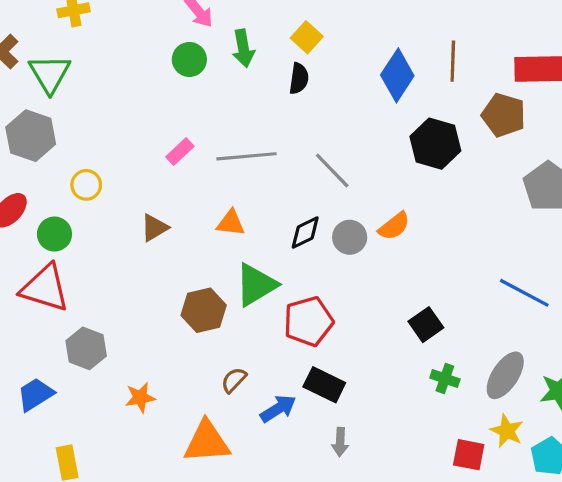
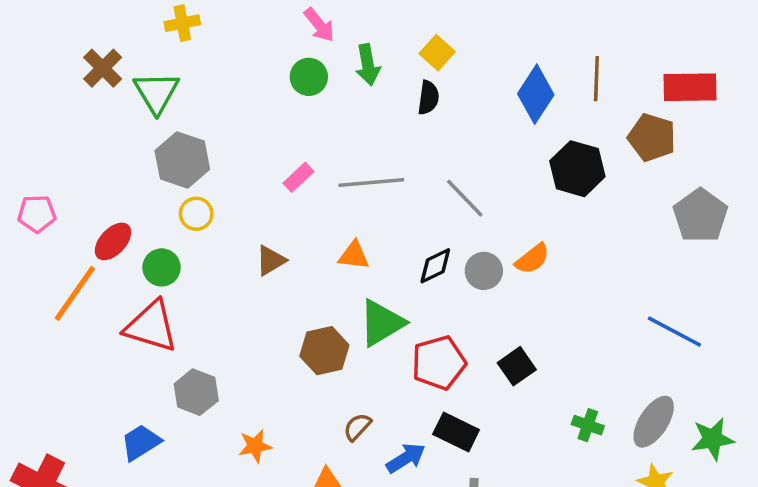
gray hexagon: (31, 136) -> (182, 160), moved
black square: (426, 325) -> (517, 366), moved

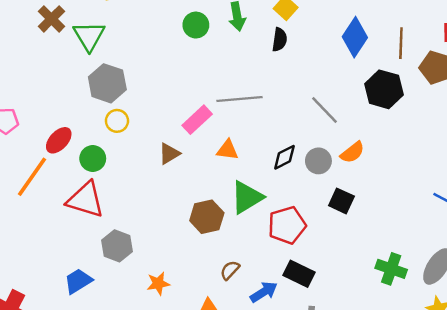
brown line: (596, 79) -> (401, 43), moved
pink rectangle: (298, 177) -> (197, 120), moved, size x1.4
gray line: (465, 198) -> (324, 110), moved
black square: (517, 366) -> (341, 201), moved, turned -30
green cross: (588, 425) -> (391, 269), size x1.4

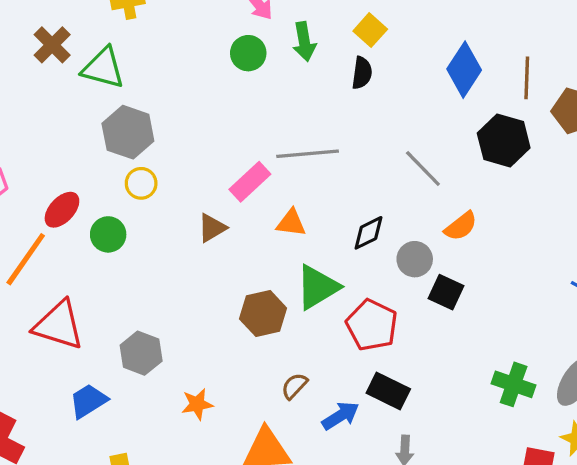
green triangle: (89, 36) -> (103, 68), turned -44
gray circle: (318, 161) -> (415, 259), moved
red triangle: (85, 200) -> (59, 325), moved
red pentagon: (287, 225) -> (372, 325), turned -30

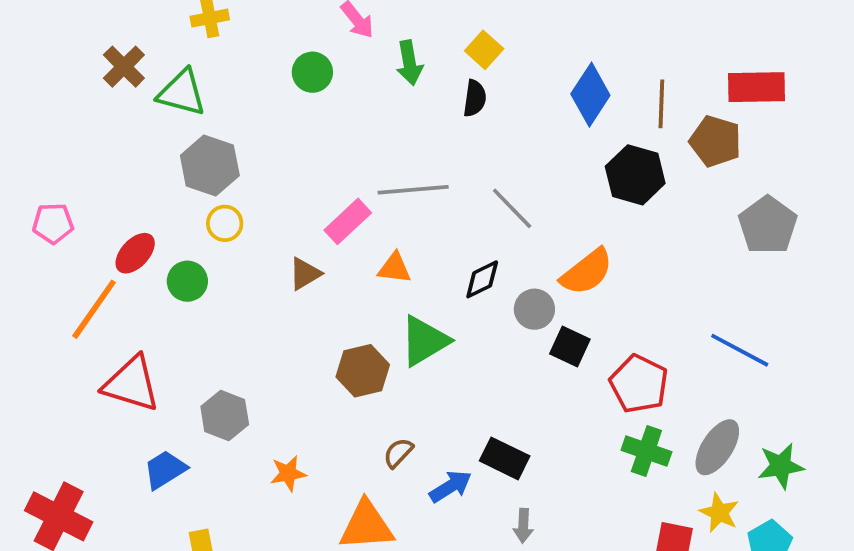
green circle: (248, 53) -> (312, 72), moved
gray line: (423, 169) -> (512, 208), moved
orange semicircle: (461, 226) -> (587, 272), size x1.4
red pentagon: (372, 325) -> (639, 384), moved

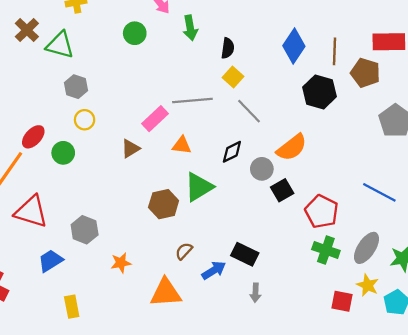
yellow square: (484, 50) -> (233, 77), moved
gray hexagon: (210, 165) -> (76, 87), size x0.7
black square: (570, 346) -> (282, 190), turned 35

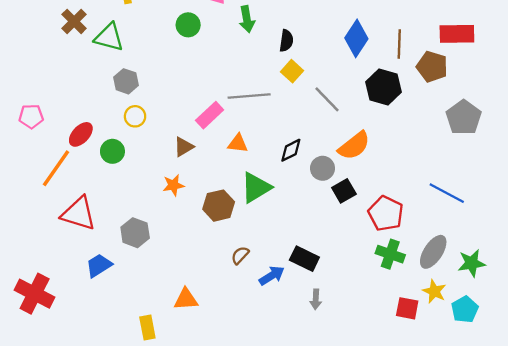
gray line: (249, 111) -> (327, 99), moved
orange star: (121, 263) -> (173, 185), moved
orange triangle: (166, 293) -> (186, 299), moved, size x0.7
yellow rectangle: (72, 307) -> (147, 328), moved

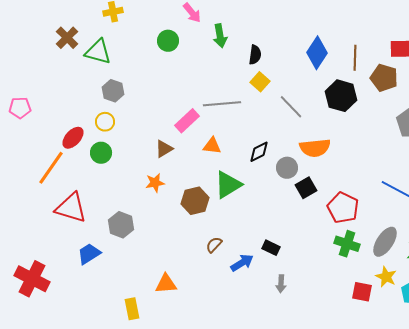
pink pentagon: (31, 116) -> (20, 108), moved
yellow circle: (135, 116) -> (105, 122), moved
orange semicircle: (354, 146) -> (315, 148), turned 32
black rectangle: (304, 259) -> (271, 248), size x0.7

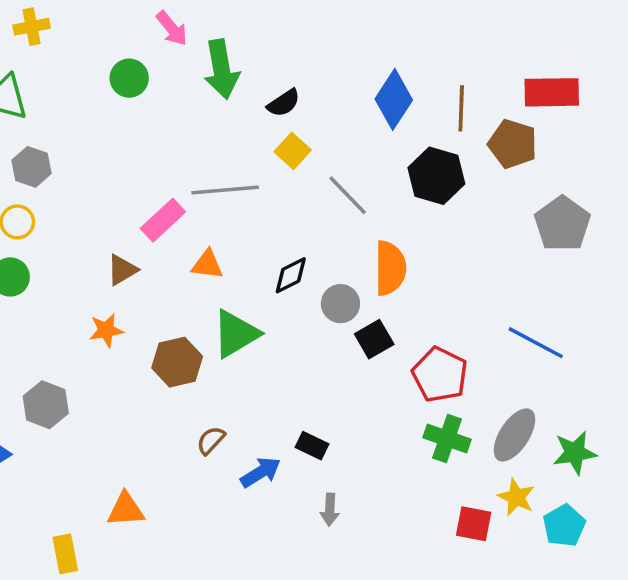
green arrow: (220, 36) -> (222, 69), size x1.4
black semicircle: (255, 55) -> (284, 103), turned 48
orange semicircle: (315, 148) -> (390, 268), turned -84

